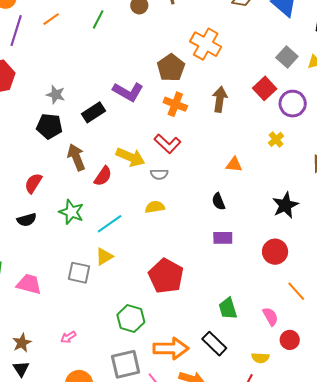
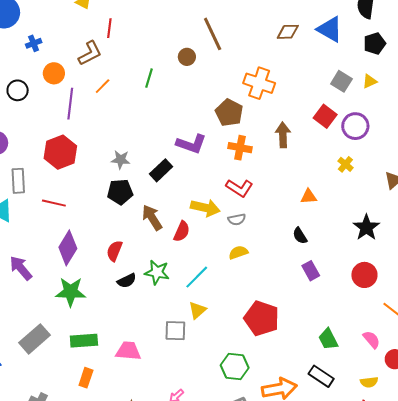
black semicircle: (27, 220) -> (127, 281), moved
purple rectangle: (223, 238) -> (311, 271), turned 72

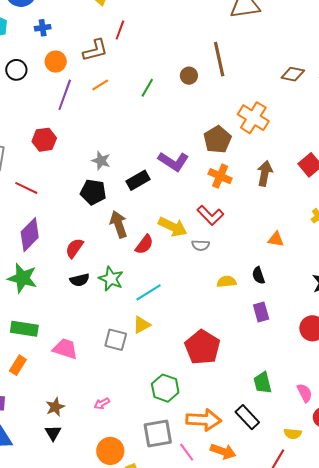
red hexagon: (60, 152) -> (44, 140), size x0.7
yellow semicircle: (238, 252) -> (226, 282), moved

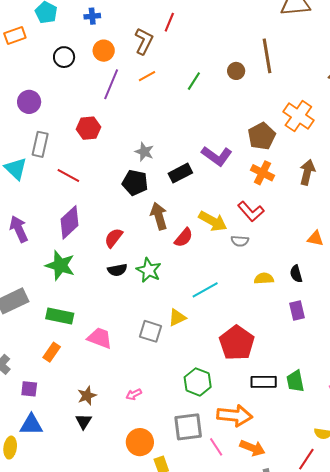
brown L-shape: (95, 50) -> (144, 41), turned -52
cyan line: (149, 292) -> (205, 290), moved
black rectangle: (247, 417) -> (264, 382), moved, turned -50

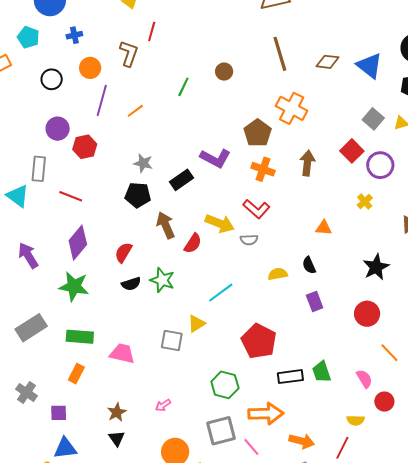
brown line: (267, 56) -> (280, 54), moved
orange line: (147, 76) -> (135, 111), moved
purple circle: (29, 102) -> (58, 129), moved
orange arrow: (252, 448) -> (302, 441), moved

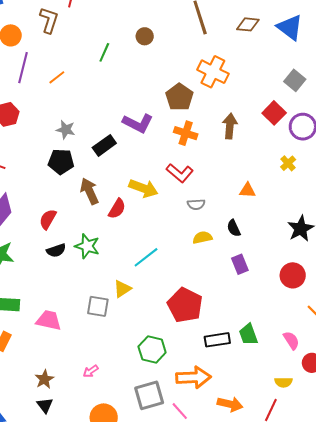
gray semicircle: (249, 240) -> (196, 204), moved

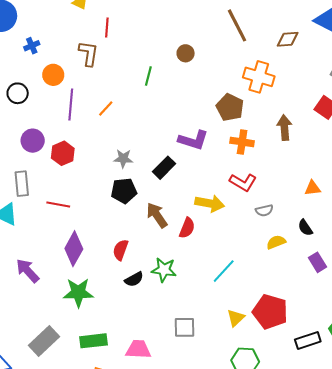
brown diamond: (248, 24) -> (288, 39), moved
yellow triangle: (122, 289) -> (236, 318), moved

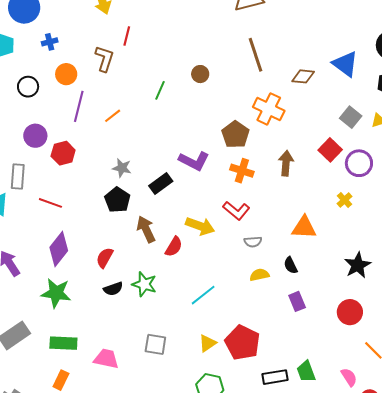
orange triangle: (313, 188) -> (304, 227), size x1.5
black pentagon: (124, 191) -> (117, 200), turned 30

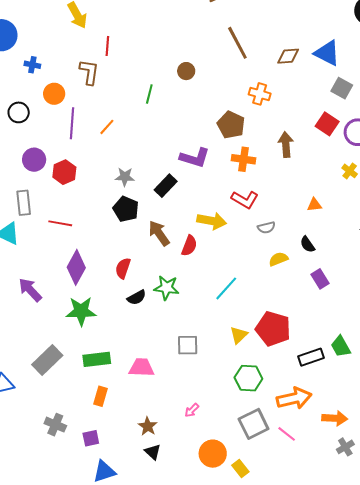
blue cross: (50, 42) -> (32, 65), turned 35
blue triangle: (345, 64) -> (327, 53), moved
orange cross: (269, 109) -> (260, 94), size x0.7
orange triangle: (304, 227) -> (314, 205), size x0.6

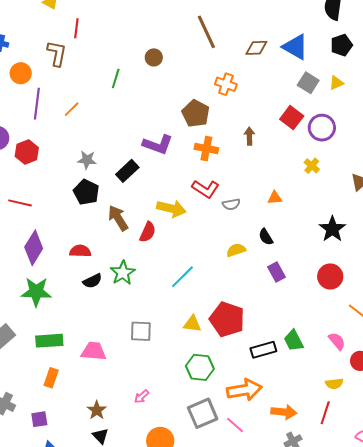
brown arrow: (286, 145) -> (249, 136), size x0.7
gray semicircle: (266, 228) -> (231, 204), moved
red semicircle: (123, 268) -> (80, 251), turned 70
green star: (166, 288) -> (123, 273), turned 30
yellow triangle: (239, 335) -> (192, 324), turned 48

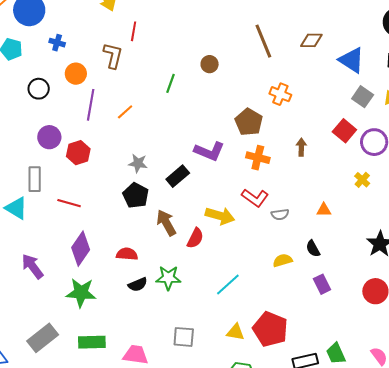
brown diamond: (256, 48) -> (311, 40), moved
green star: (123, 273) -> (168, 278), turned 30

